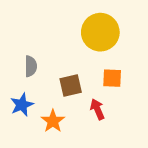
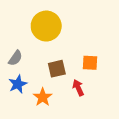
yellow circle: (100, 32) -> (46, 26), moved
gray semicircle: (31, 66) -> (15, 58), moved, turned 35

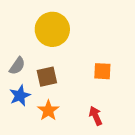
brown square: (57, 69) -> (47, 77), moved
red arrow: (78, 88) -> (96, 116), moved

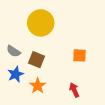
gray semicircle: (17, 66) -> (13, 51), turned 88
brown square: (47, 77) -> (37, 60), turned 35

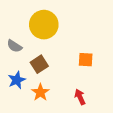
gray semicircle: (13, 51) -> (14, 46), moved
brown square: (37, 60) -> (39, 64), turned 35

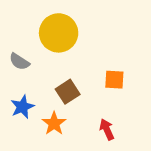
brown square: (39, 64) -> (68, 92), moved

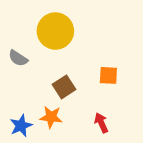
blue star: (22, 107) -> (21, 126), moved
orange star: (54, 123) -> (51, 117), turned -30

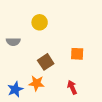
yellow circle: (55, 31) -> (40, 22), size x0.6
gray semicircle: (18, 58) -> (13, 42), turned -32

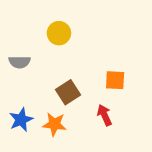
red arrow: (72, 87) -> (104, 115), moved
blue star: (15, 89) -> (21, 120), moved

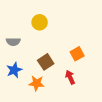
orange square: (115, 80) -> (77, 54), turned -32
blue star: (21, 120) -> (14, 70), moved

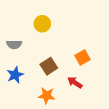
red arrow: (70, 77) -> (75, 82), turned -32
orange star: (37, 83) -> (47, 96), moved

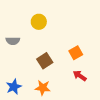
blue star: (15, 75) -> (14, 87), moved
red arrow: (75, 82) -> (80, 76), moved

